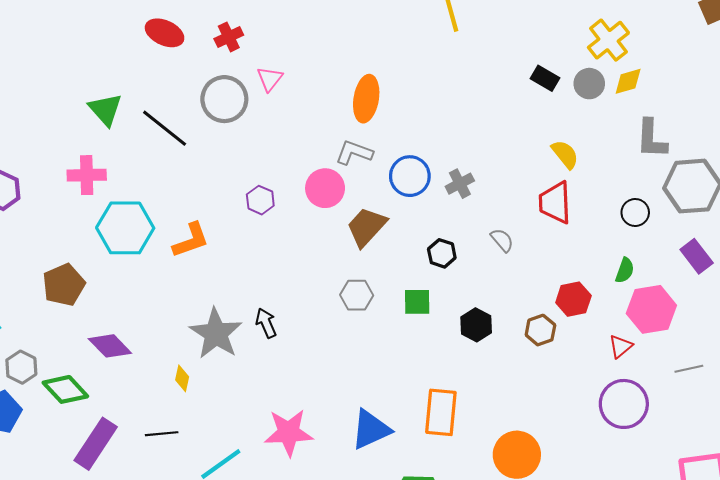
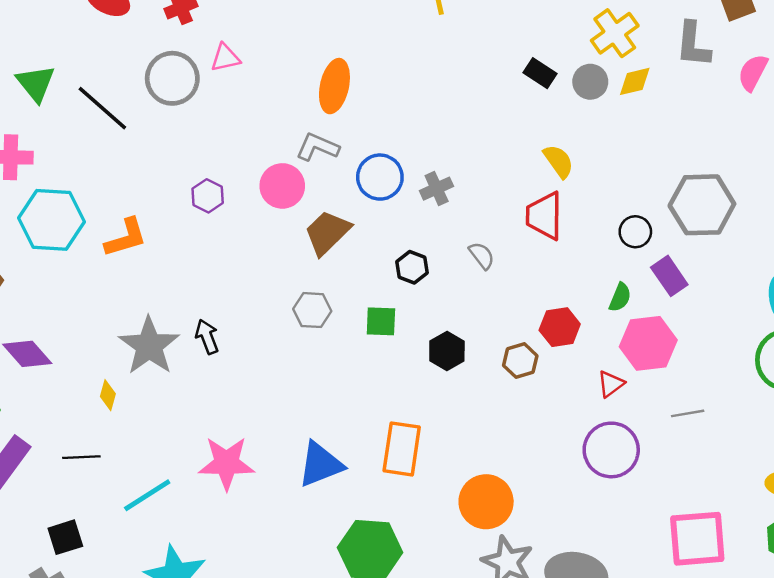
pink triangle: (270, 79) -> (225, 58), turned 36
gray L-shape: (651, 139) -> (693, 45), moved
purple rectangle: (697, 256) -> (669, 276), moved

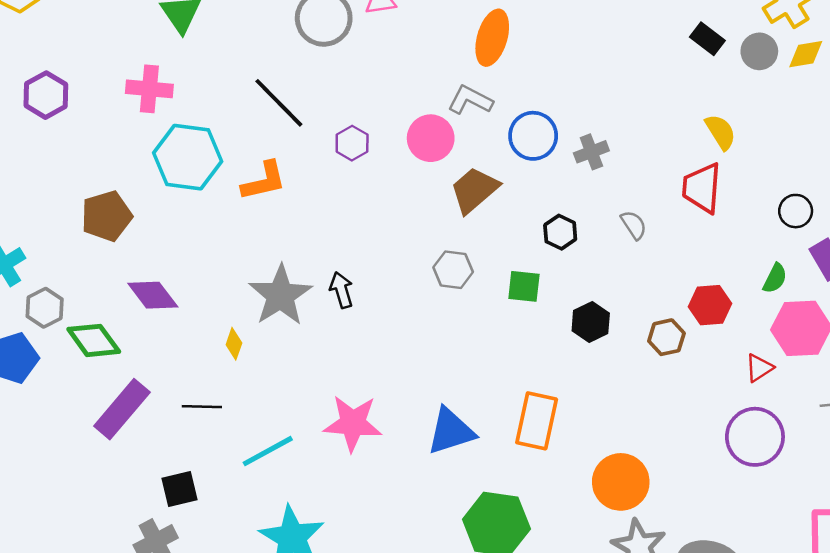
black line: (102, 108) -> (279, 103), moved

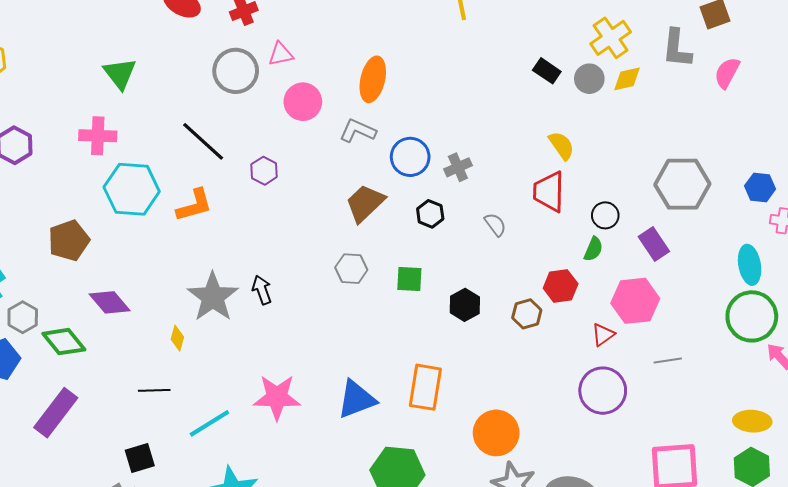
pink circle: (431, 138) -> (303, 102), moved
black circle: (796, 211) -> (605, 215), moved
black hexagon: (560, 232) -> (430, 214), moved
green semicircle: (775, 278) -> (593, 249), moved
purple rectangle: (122, 409) -> (56, 413), moved

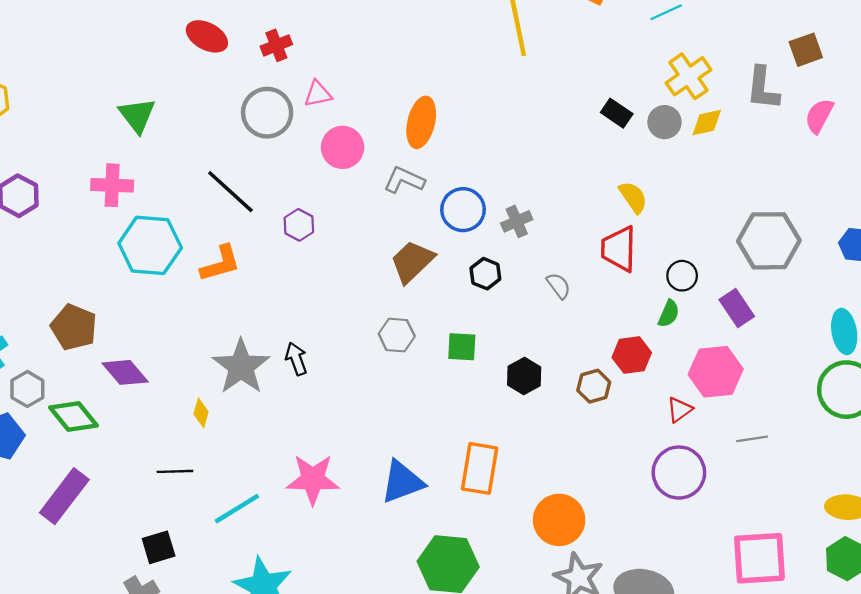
brown pentagon: (69, 240) -> (74, 327), moved, turned -30

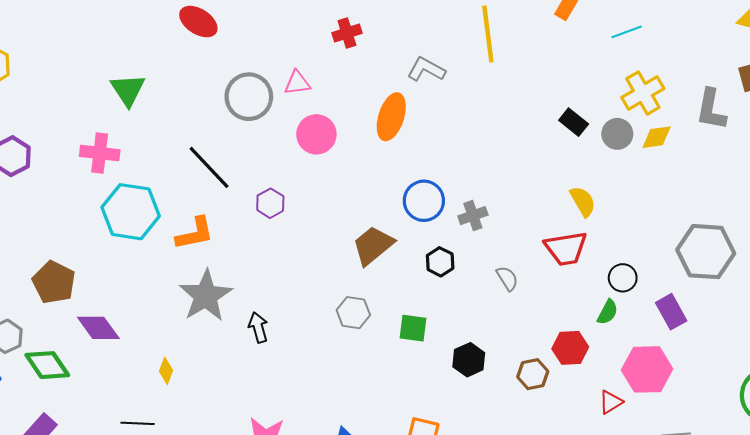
red cross: (276, 45) -> (347, 33), moved
gray L-shape: (404, 180) -> (426, 69), moved
red trapezoid: (619, 249) -> (566, 248), turned -105
gray star: (241, 367) -> (206, 296), moved

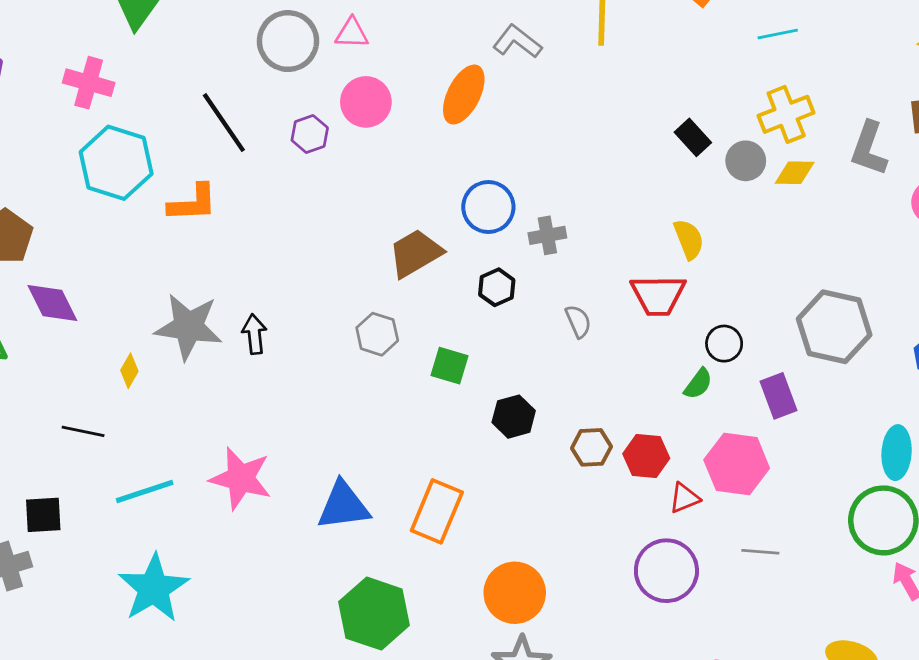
purple hexagon: (270, 203) -> (310, 134), moved
gray star: (206, 296) -> (188, 327), moved, turned 30
red hexagon: (570, 348) -> (646, 456), moved

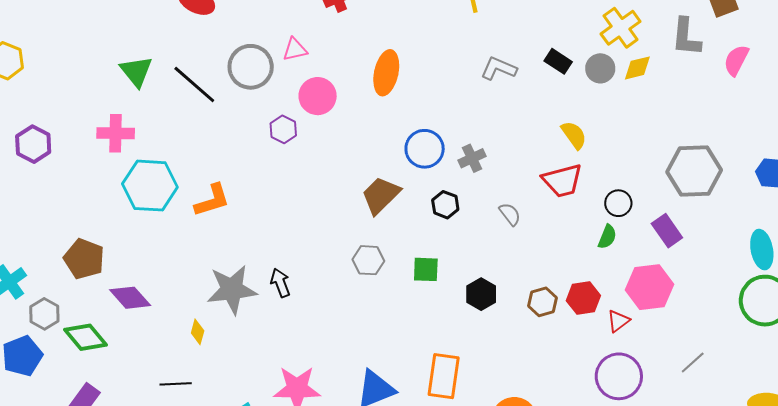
gray L-shape: (517, 42) -> (499, 68), moved
black line: (224, 123) -> (194, 85), moved
gray line: (760, 552) -> (693, 363), moved, turned -32

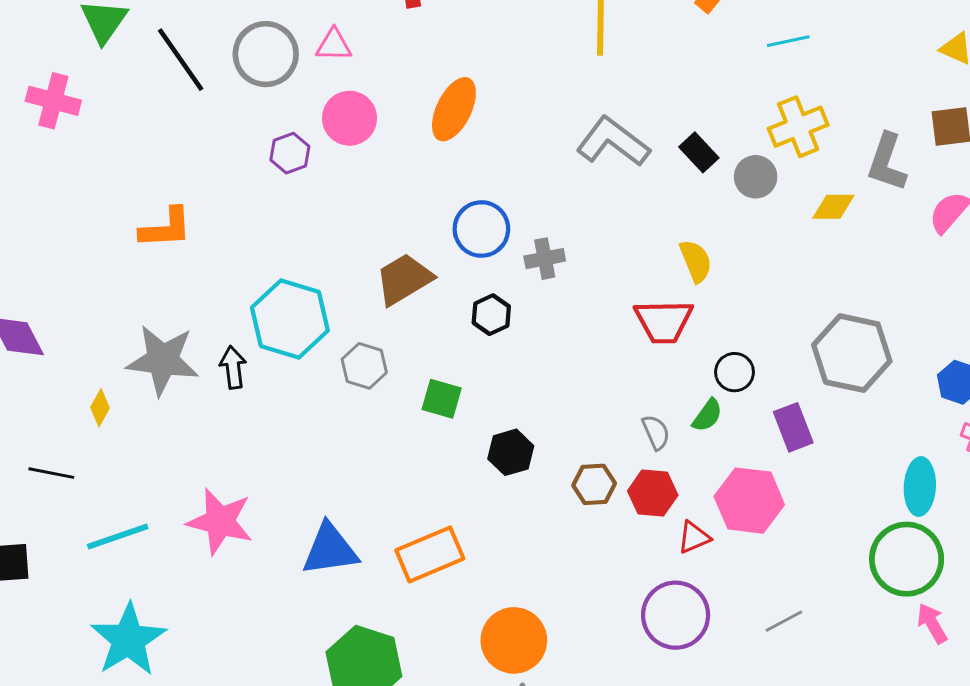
gray L-shape: (499, 68) -> (613, 142), size x1.4
yellow diamond: (637, 68) -> (833, 207), moved
cyan hexagon: (150, 186) -> (290, 319), moved
gray semicircle: (510, 214) -> (656, 432), moved
orange rectangle: (444, 376) -> (430, 554), turned 45

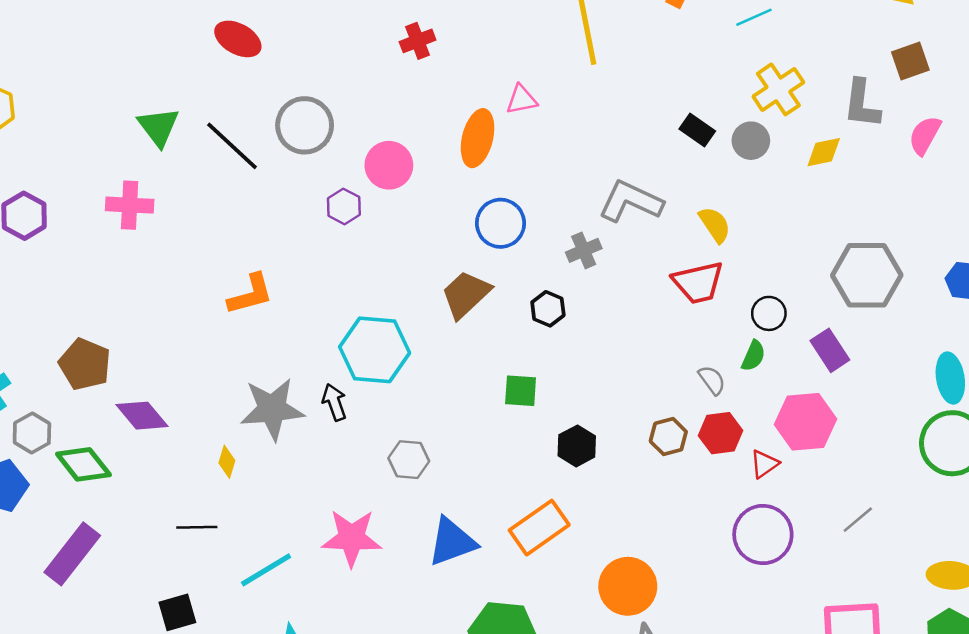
pink triangle: (334, 45) -> (522, 100), moved
gray L-shape: (613, 142) -> (631, 201), moved
blue circle: (481, 229) -> (501, 223), moved
gray hexagon: (364, 366) -> (409, 460), moved
black hexagon: (511, 452) -> (577, 446), moved

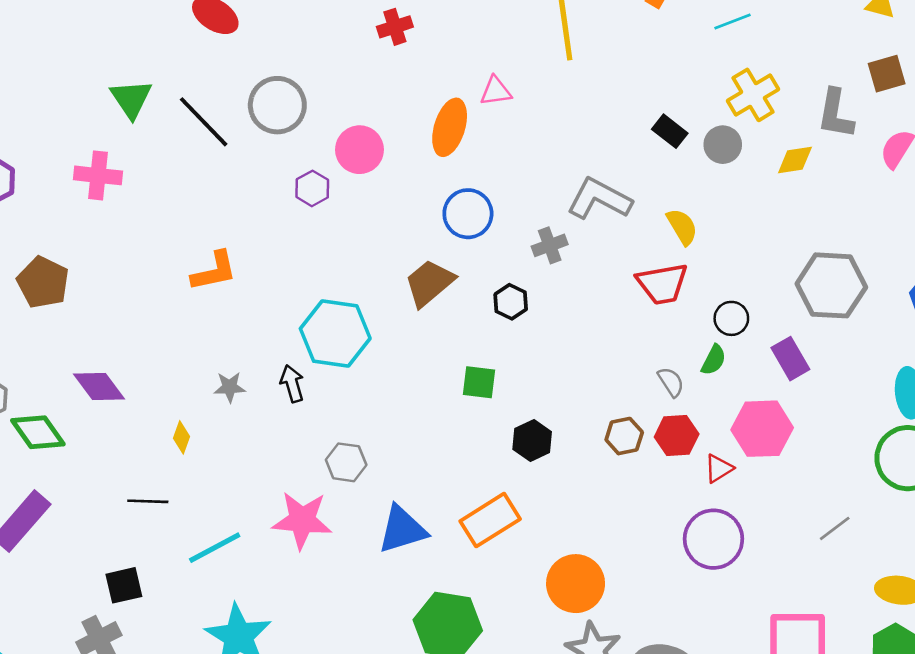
brown pentagon: (85, 364) -> (43, 282), moved
gray star: (272, 409) -> (230, 387), size x0.5
gray hexagon: (409, 460) -> (346, 462), moved
gray line: (858, 520) -> (835, 528), moved

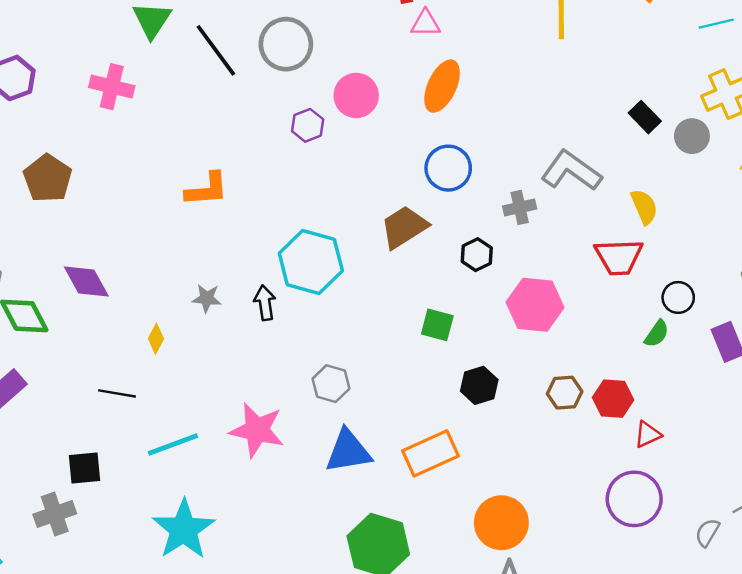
pink triangle: (496, 91) -> (426, 23), moved
gray semicircle: (671, 382) -> (707, 533), moved, turned -124
pink hexagon: (762, 429) -> (535, 305), moved
gray hexagon: (346, 462) -> (331, 384), moved

